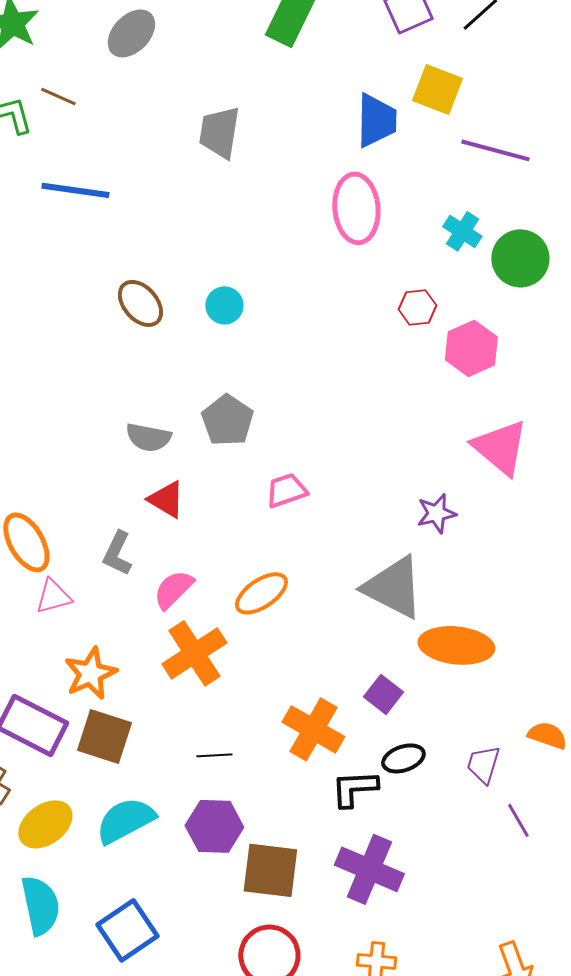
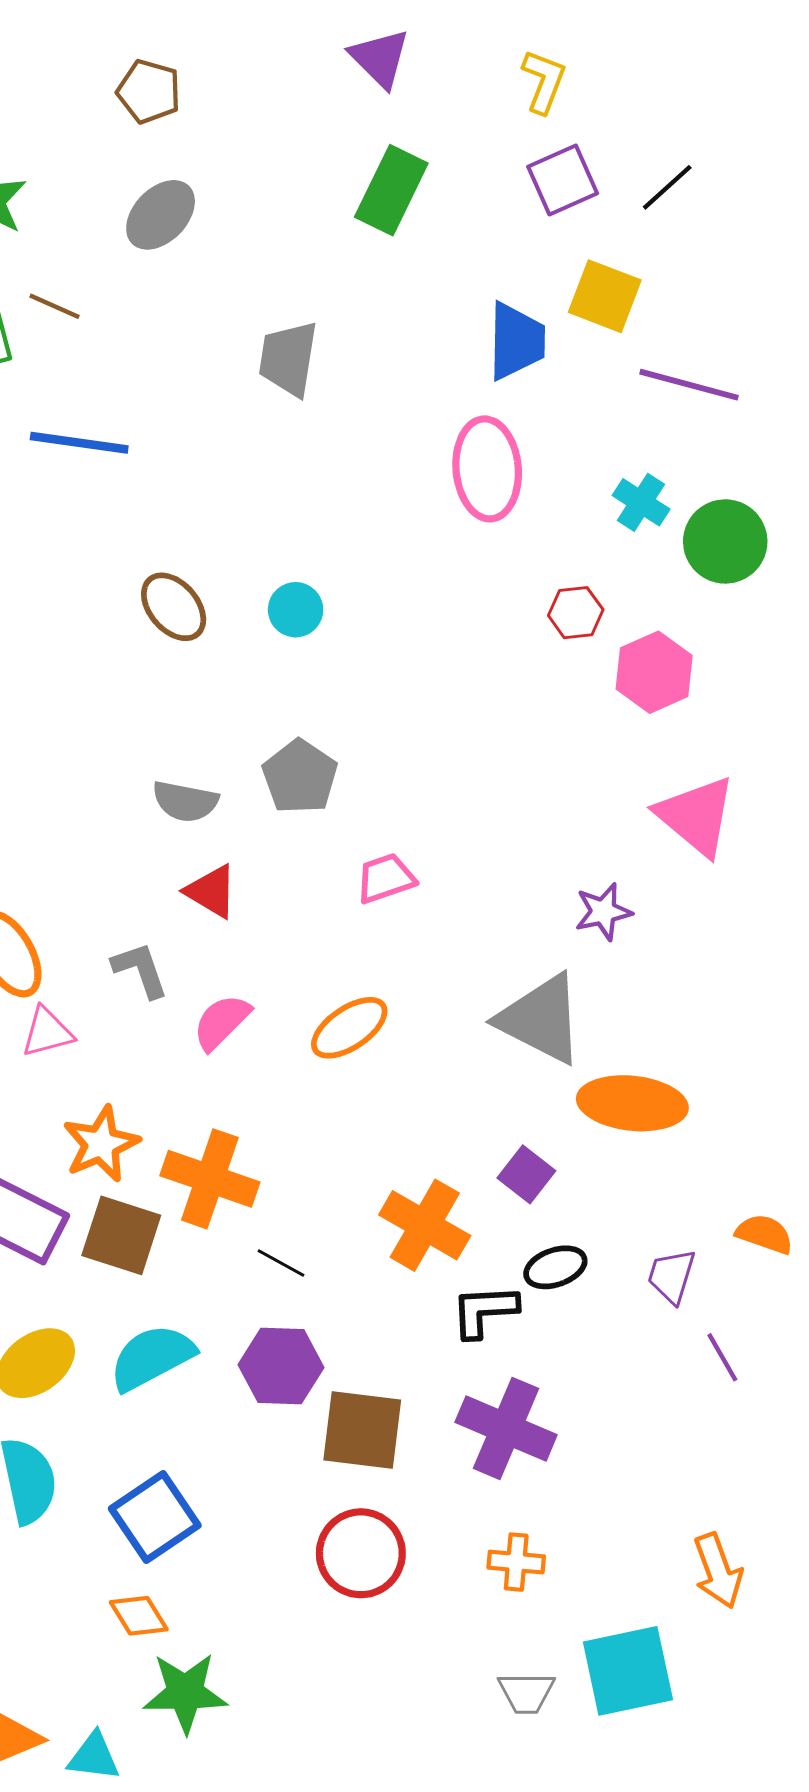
gray L-shape: (117, 553) -> (140, 970), turned 135
orange cross: (194, 653) -> (210, 1179), moved, turned -38
black line: (214, 755) -> (281, 1263), turned 32

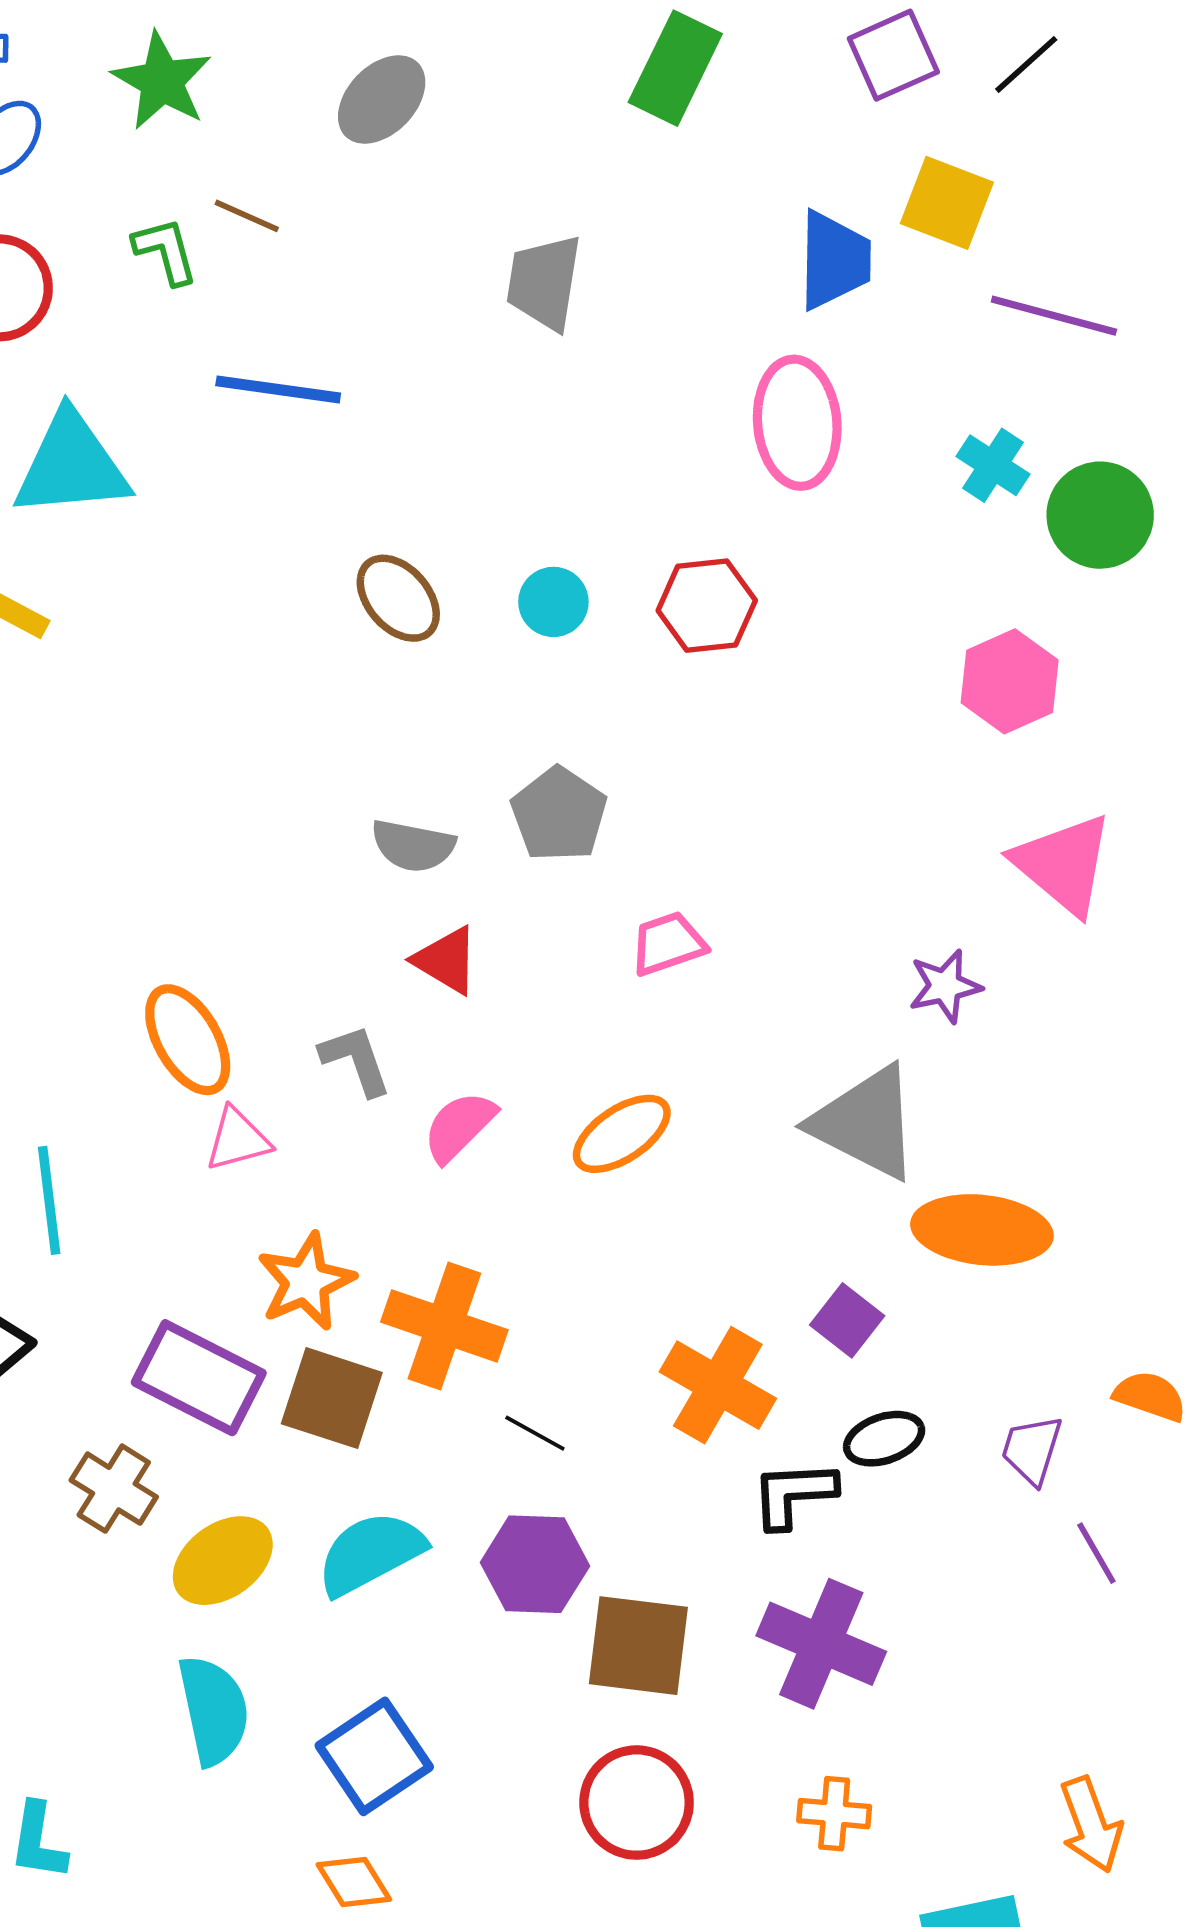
red hexagon: (576, 613) -> (707, 606), moved, size x1.4

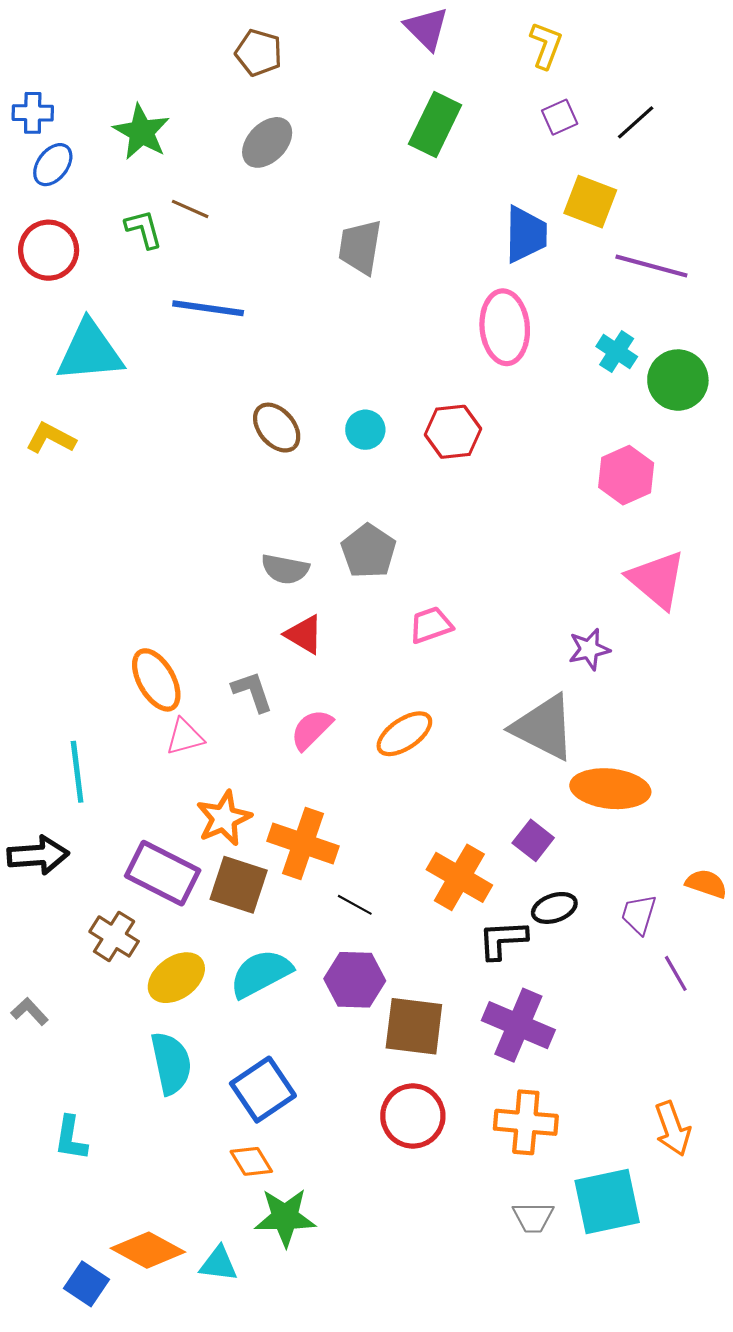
purple square: (893, 55) -> (560, 117), size x0.7
orange cross: (834, 1814) -> (526, 1122), size x1.5

